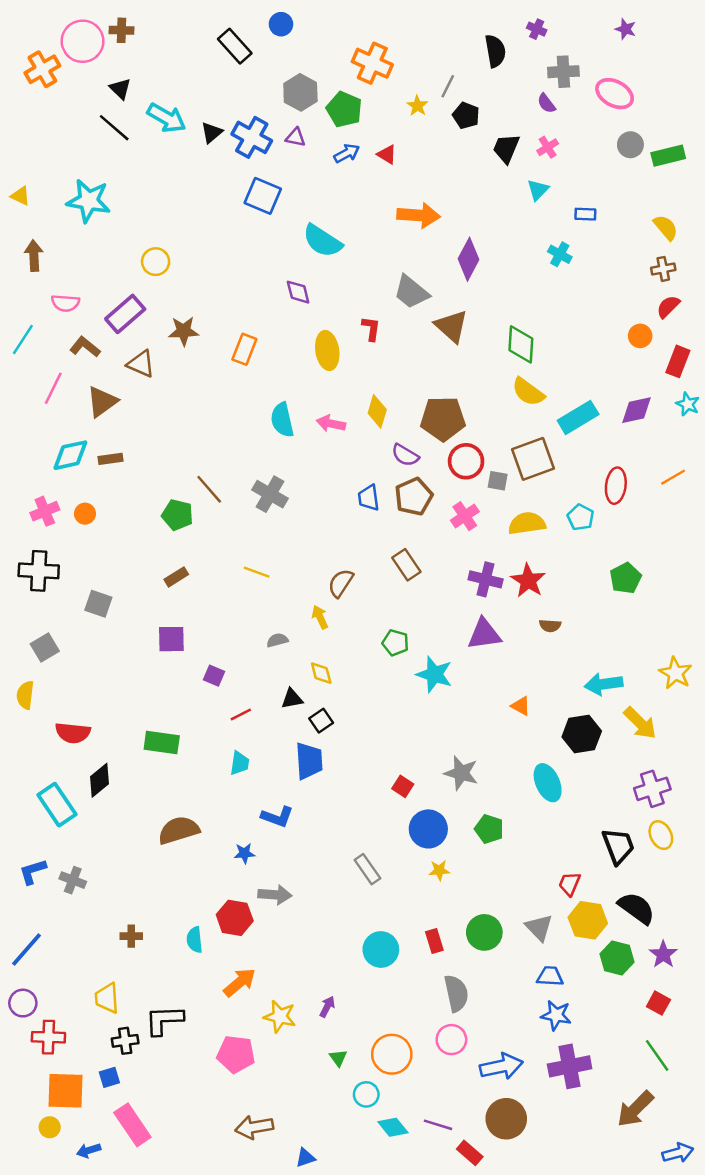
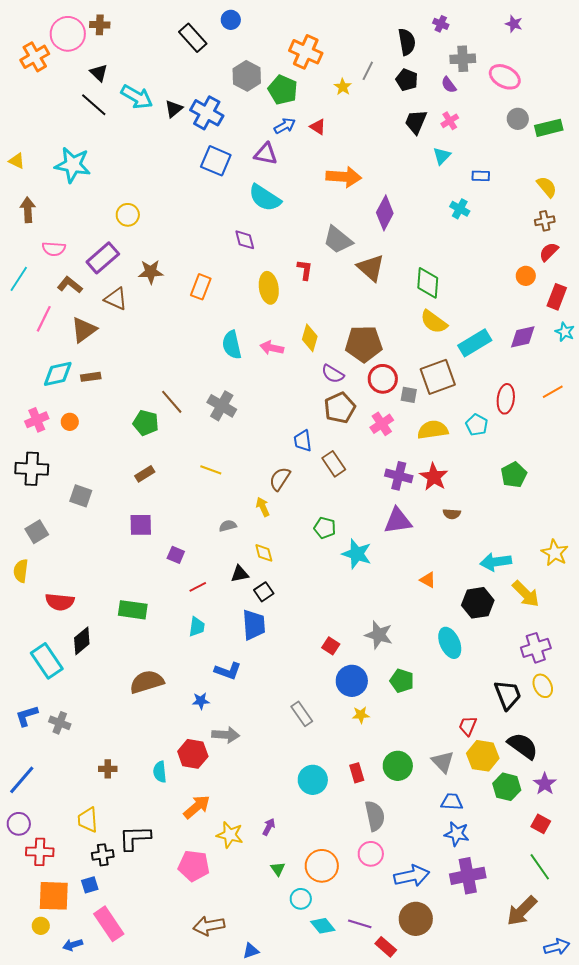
black pentagon: (466, 116) -> (407, 80), moved
purple triangle: (296, 137) -> (266, 154), moved, size x1.4
blue trapezoid: (369, 498) -> (303, 441), moved

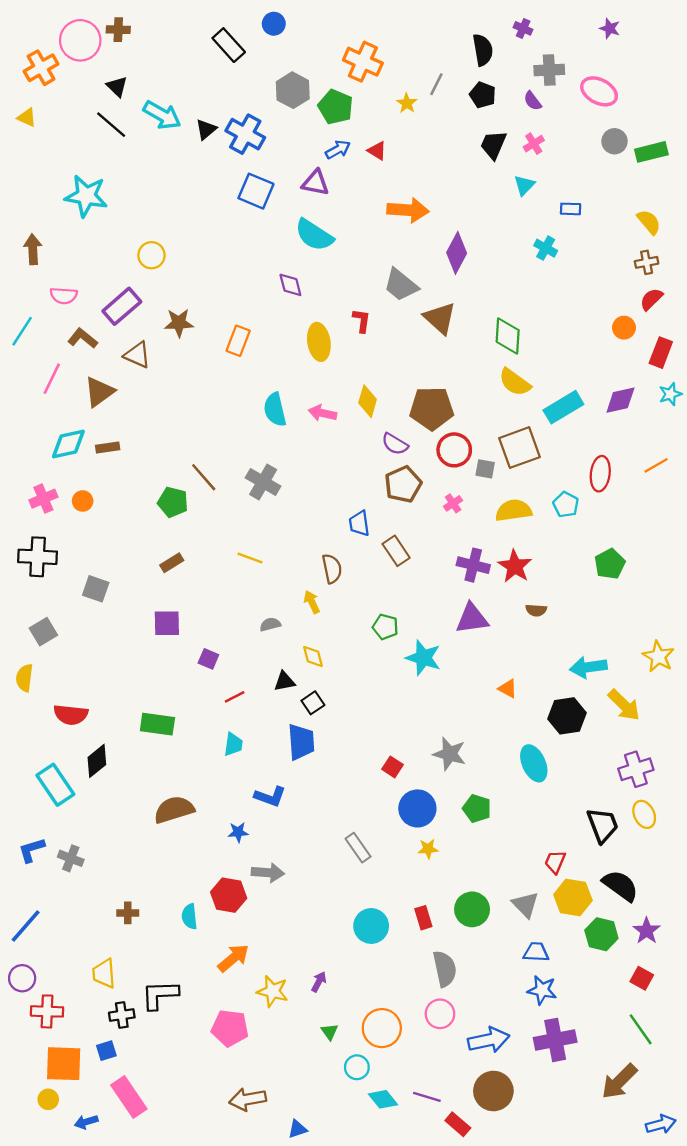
yellow triangle: (17, 161) -> (27, 118), moved
cyan star: (565, 332) -> (670, 394), turned 30
pink cross: (382, 424) -> (453, 503), size x0.7
brown semicircle: (280, 479) -> (332, 569), turned 135

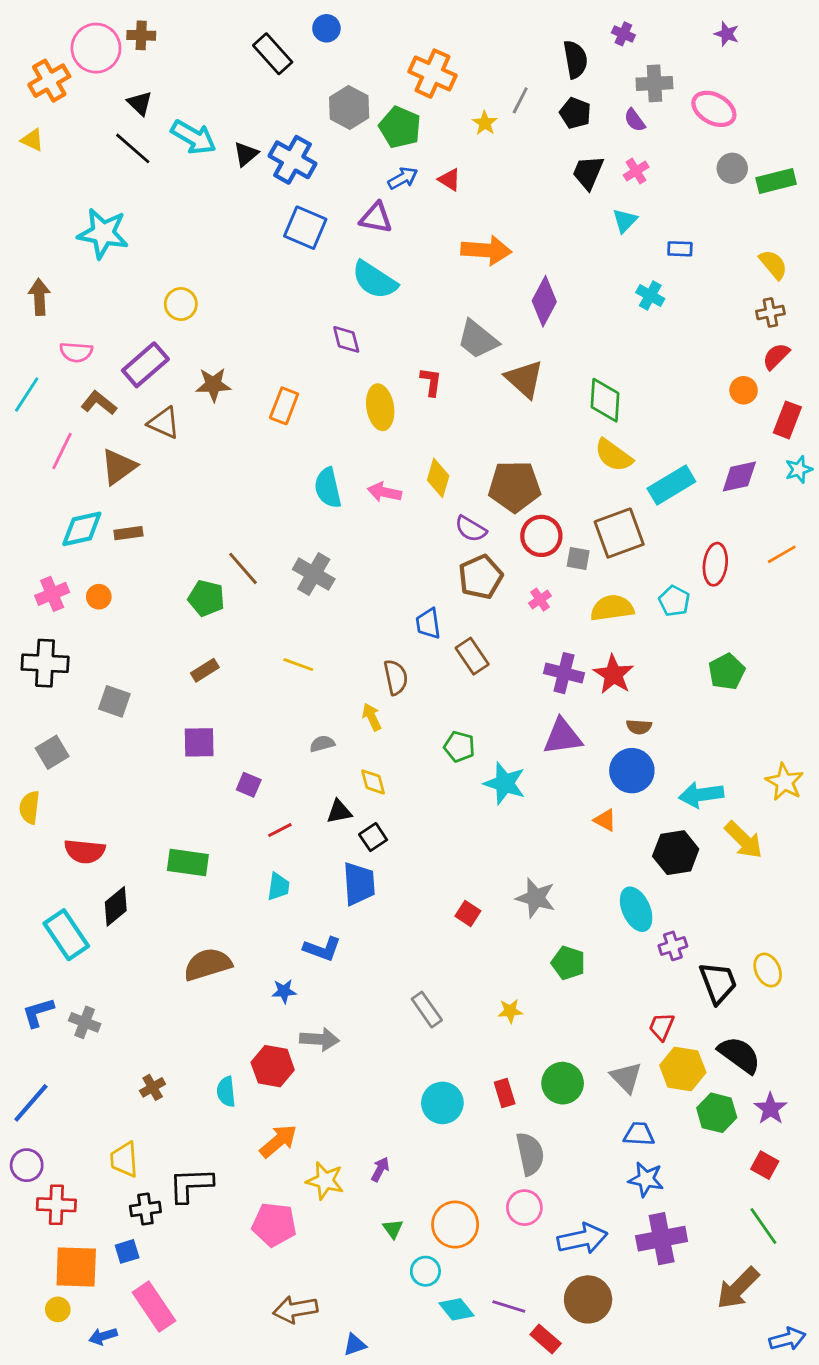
purple cross: (636, 769) -> (673, 946), moved, size x0.7
blue circle: (417, 808) -> (632, 771), moved
brown cross: (128, 913) -> (153, 1087), turned -30

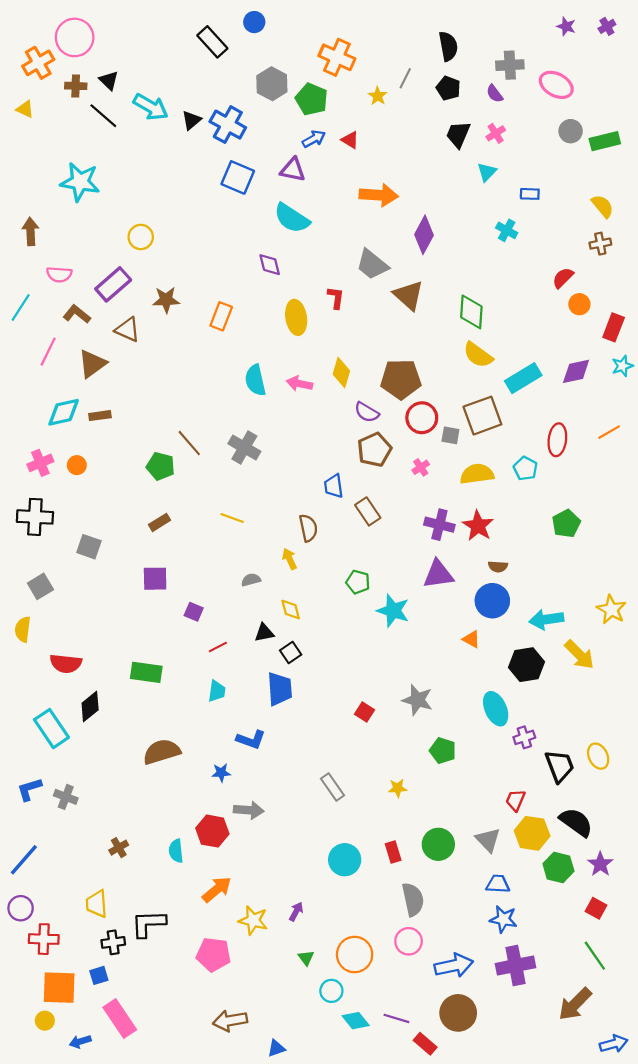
purple cross: (623, 34) -> (607, 26), moved, turned 35
brown cross: (141, 35) -> (76, 86), moved
red semicircle: (776, 356) -> (563, 278), moved

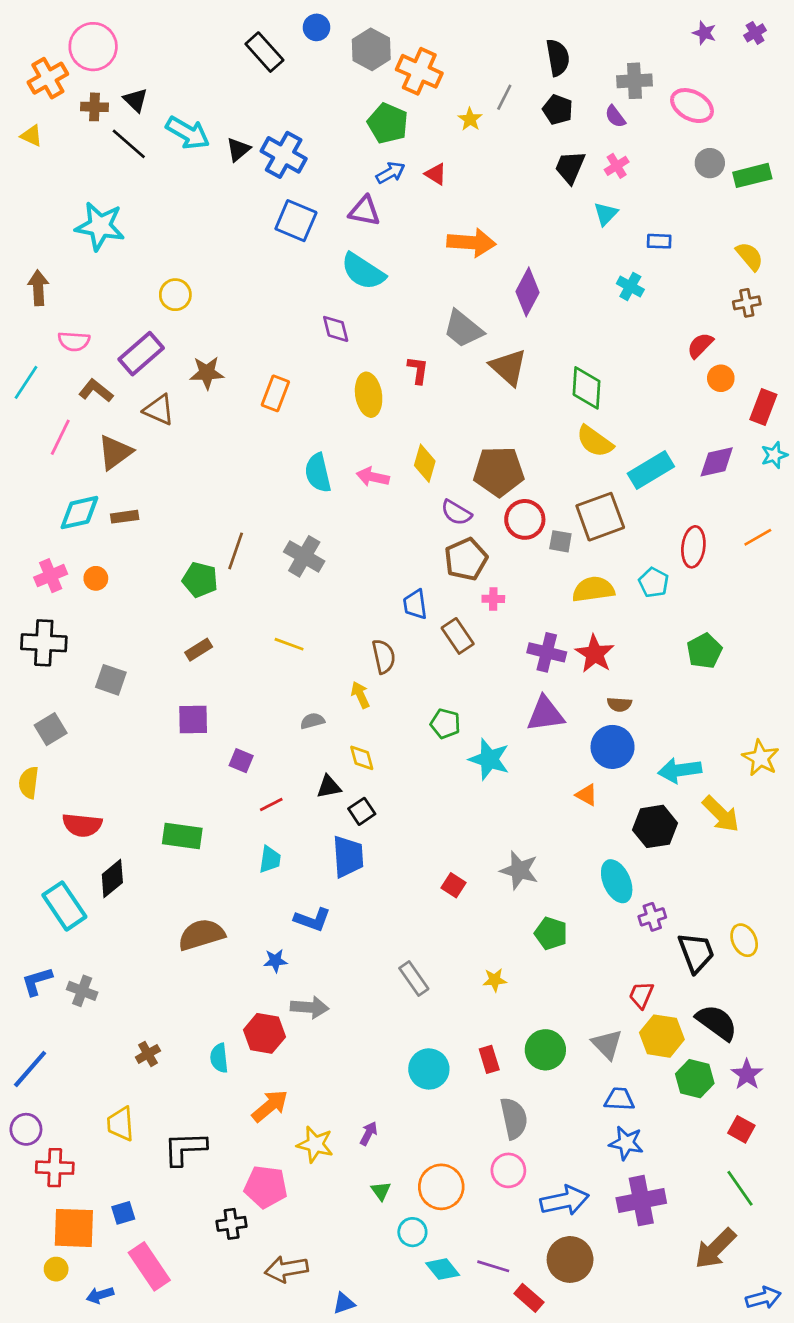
gray hexagon: (272, 84) -> (371, 49), moved
brown line: (189, 443) -> (236, 551), turned 60
pink cross: (421, 467) -> (493, 599), moved, turned 35
black cross: (113, 942) -> (232, 1224), moved

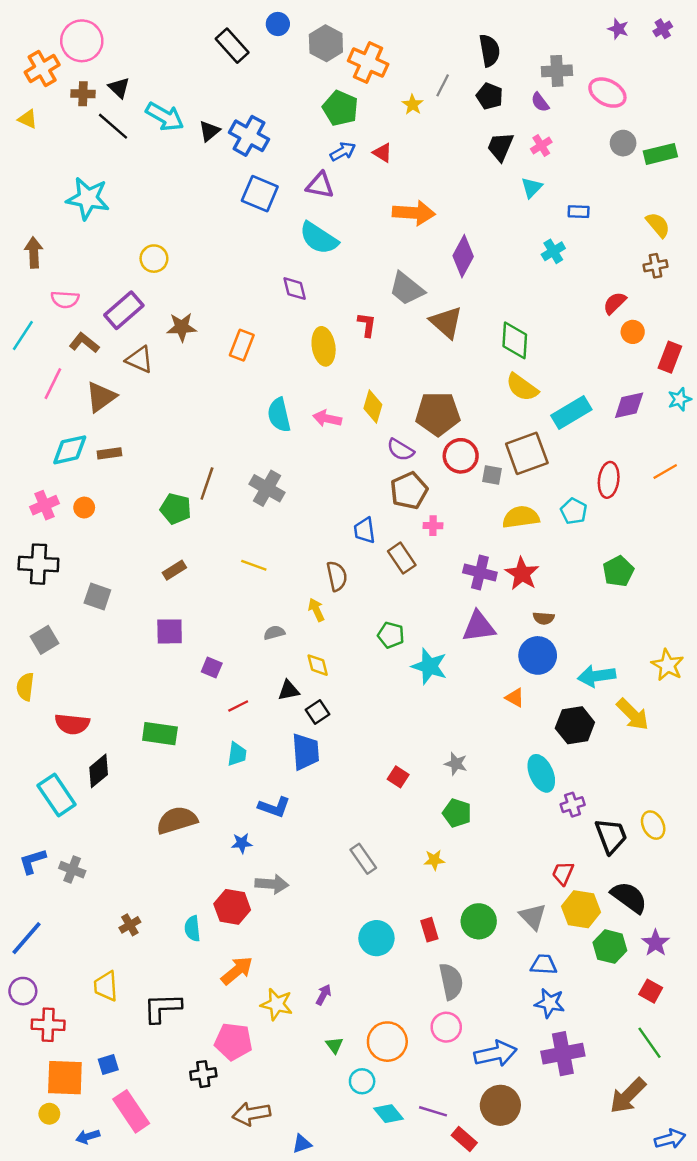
cyan cross: (630, 286) -> (553, 251), turned 30
gray star: (519, 870) -> (456, 764), size x0.7
green pentagon: (551, 933) -> (457, 813), moved

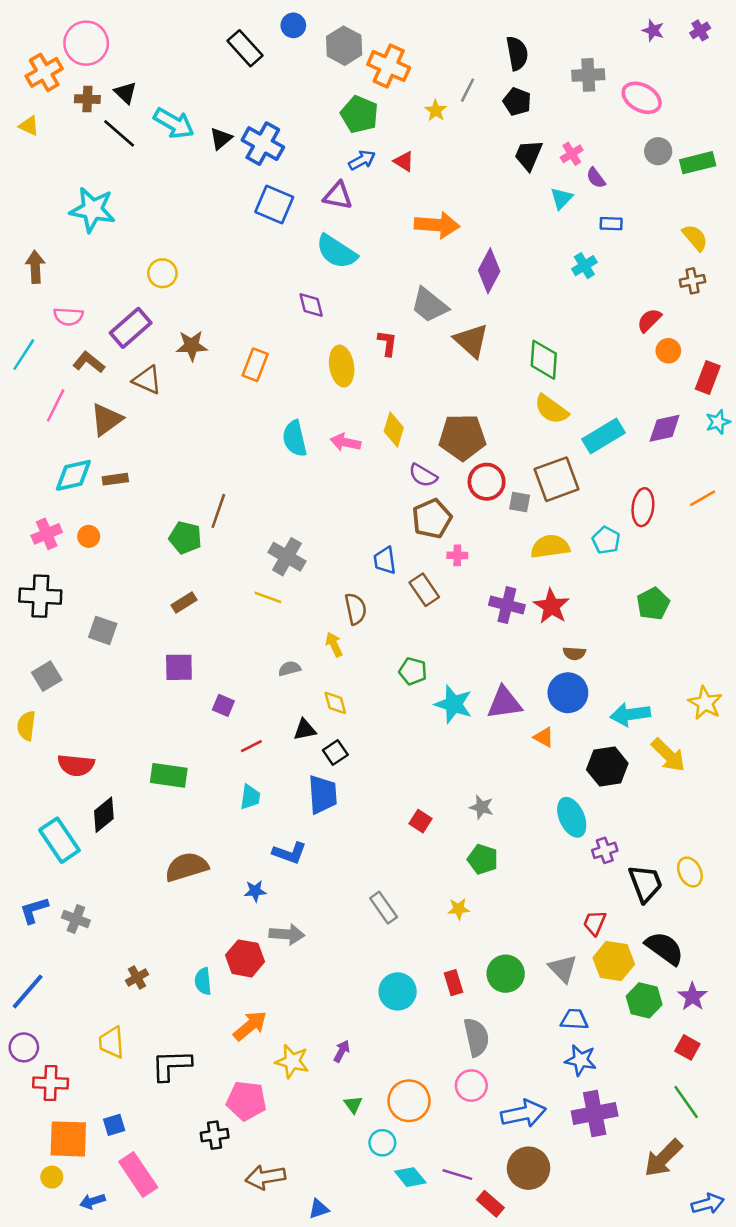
purple semicircle: (540, 102) -> (596, 178), moved
gray cross: (267, 488) -> (287, 557), moved
purple triangle: (479, 627) -> (504, 703), moved

